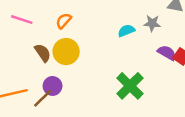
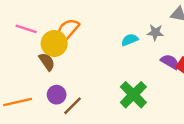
orange semicircle: (64, 21) -> (68, 30), size x1.5
yellow circle: (66, 52) -> (54, 43), moved
brown line: (43, 98) -> (72, 106), moved

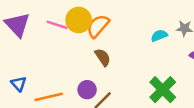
yellow circle: (54, 43) -> (79, 20), moved
brown semicircle: (47, 62) -> (103, 57), moved

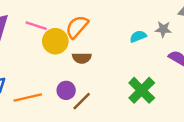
yellow circle: (79, 20) -> (55, 41), moved
brown semicircle: (103, 57) -> (82, 58), turned 126

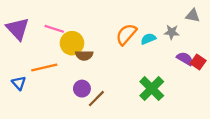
orange semicircle: (77, 27) -> (126, 34), moved
brown semicircle: (82, 58) -> (84, 55), moved
orange line: (28, 98) -> (44, 68), moved

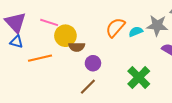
gray star: (172, 32) -> (157, 25), size x1.5
blue triangle: (19, 83) -> (17, 42), moved, turned -32
purple circle: (82, 89) -> (93, 63), moved

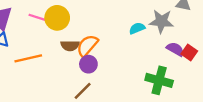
orange semicircle: (115, 28) -> (87, 46), moved
yellow circle: (65, 36) -> (57, 18), moved
green cross: (139, 77) -> (159, 80), moved, turned -30

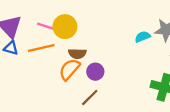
orange semicircle: (87, 46) -> (69, 69), moved
orange line: (28, 58) -> (41, 48), moved

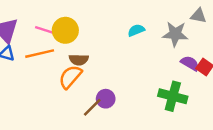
cyan semicircle: (143, 37) -> (136, 30), moved
purple circle: (95, 72) -> (106, 99), moved

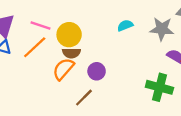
yellow circle: (65, 30) -> (69, 35), moved
orange line: (40, 54) -> (35, 47), turned -30
purple circle: (106, 99) -> (97, 71), moved

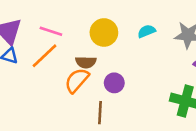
yellow circle: (69, 35) -> (104, 32), moved
brown line: (84, 98) -> (100, 113), turned -42

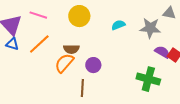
pink line: (51, 31) -> (38, 15), moved
yellow circle: (104, 32) -> (79, 16), moved

